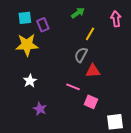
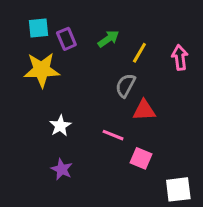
green arrow: (78, 13) -> (108, 39), moved
pink arrow: (116, 19) -> (180, 57), moved
white star: (30, 81) -> (60, 126), moved

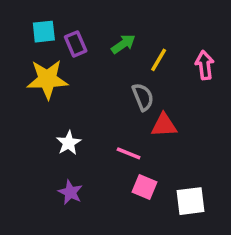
gray semicircle: (125, 85) -> (143, 97), turned 130
pink square: (141, 158) -> (145, 187), moved
white square: (178, 189) -> (190, 201), moved

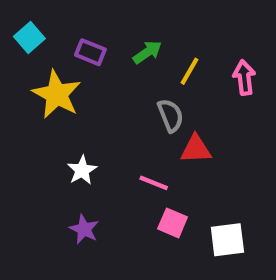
cyan square: (44, 32) -> (29, 37), moved, turned -35
purple rectangle: (76, 44) -> (90, 52), turned -45
yellow star: (47, 79) -> (57, 94), turned 30

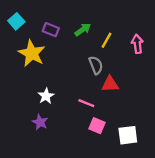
purple star: (84, 229) -> (40, 122), moved

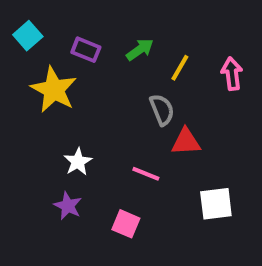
pink square: (97, 126) -> (126, 224), moved
white square: (128, 135) -> (216, 204), moved

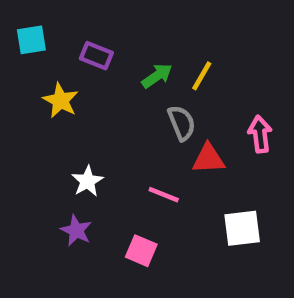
cyan square: (28, 36) -> (31, 40), turned 32
green arrow: (140, 50) -> (157, 76), moved
pink arrow: (232, 74) -> (260, 134), moved
yellow star: (54, 90) -> (61, 100), size x0.7

